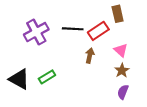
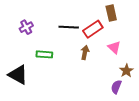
purple cross: (36, 32) -> (26, 27), moved, size x0.6
brown star: (122, 71) -> (126, 71), moved
green rectangle: (47, 77) -> (44, 54), moved, turned 35

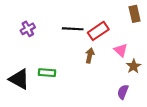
brown rectangle: (111, 13) -> (135, 14), moved
green rectangle: (44, 54) -> (47, 73), moved
brown star: (126, 71) -> (134, 66), moved

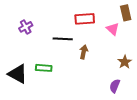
black line: (73, 29) -> (63, 39), moved
red rectangle: (98, 31) -> (85, 19), moved, turned 30
pink triangle: (121, 50) -> (113, 29), moved

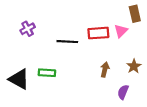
red rectangle: (85, 19) -> (98, 33), moved
pink triangle: (113, 29) -> (121, 31), turned 32
brown arrow: (84, 52) -> (105, 70), moved

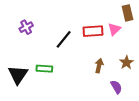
black line: (67, 42) -> (64, 39), turned -54
black triangle: (19, 79) -> (18, 75), turned 35
purple semicircle: (123, 92) -> (116, 87), turned 128

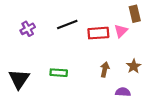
black line: (64, 39) -> (67, 25), moved, turned 30
green rectangle: (44, 69) -> (59, 73), moved
purple semicircle: (116, 87) -> (123, 92), turned -56

